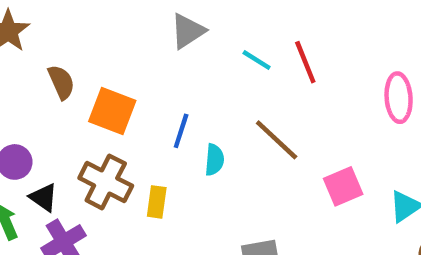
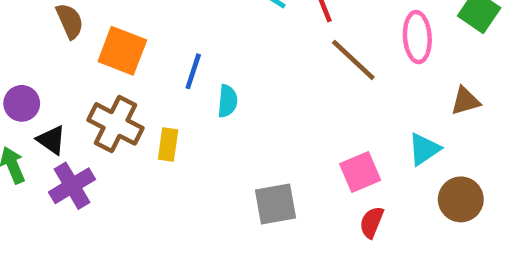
brown line: (277, 140) -> (353, 60), moved
pink square: (343, 186) -> (360, 172), moved

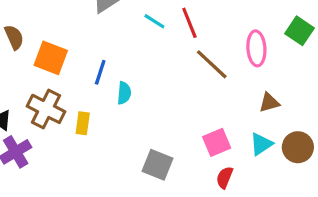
brown triangle: (465, 101) -> (269, 103), moved
cyan triangle: (424, 149) -> (261, 144), moved
brown circle: (461, 199) -> (298, 147), moved
gray square: (276, 204) -> (158, 165), turned 32

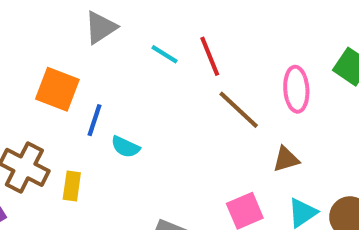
orange square: (51, 58) -> (57, 89), moved
cyan semicircle: (124, 93) -> (125, 147), turned 110
brown triangle: (269, 103) -> (286, 159), moved

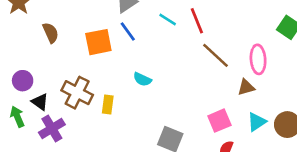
orange square: (57, 89) -> (98, 42), turned -32
pink ellipse: (296, 89) -> (258, 59), moved
blue line: (94, 120) -> (128, 31), moved, turned -54

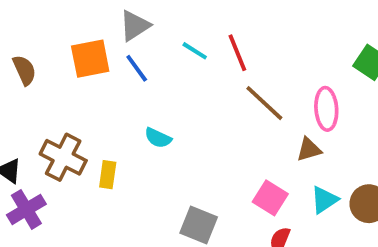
orange square: (98, 42) -> (90, 59), moved
pink square: (219, 121) -> (270, 198), turned -35

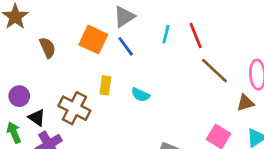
cyan line: (195, 51) -> (166, 34), turned 72
orange square: (90, 59) -> (93, 40), turned 36
yellow rectangle: (108, 175) -> (105, 85), moved

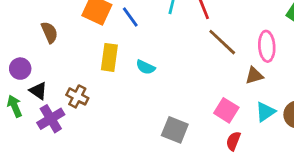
brown semicircle: (48, 48) -> (49, 32), moved
yellow rectangle: (105, 85) -> (109, 57), size x1.4
brown cross: (74, 108) -> (77, 96), moved, size x0.7

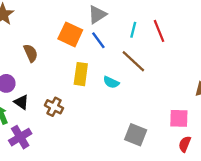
brown line: (222, 42) -> (133, 61), moved
pink square: (226, 110) -> (179, 118), turned -30
purple cross: (51, 119) -> (20, 137), moved

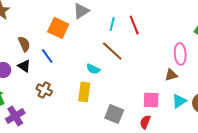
blue line: (98, 40) -> (47, 56), moved
yellow rectangle: (81, 74) -> (84, 92), moved
black triangle: (21, 102) -> (24, 66), moved
red semicircle: (185, 144) -> (145, 122), moved

